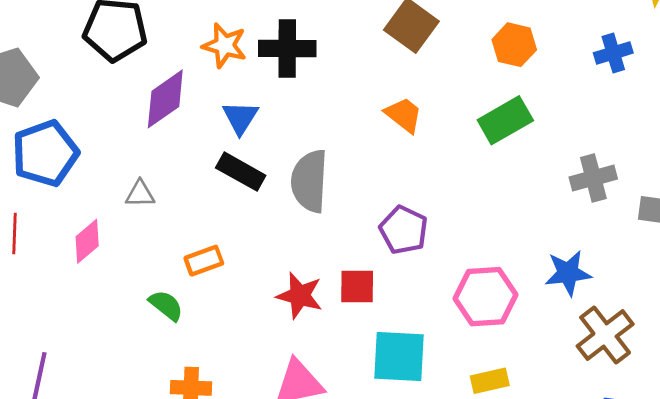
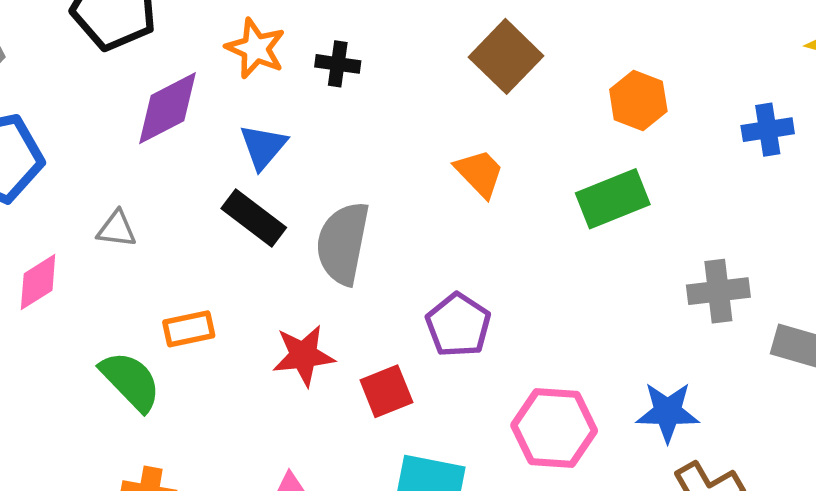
black cross: (287, 48) -> (338, 64), size x0.6
red square: (357, 287) -> (386, 391), turned -30
red star: (300, 296) -> (303, 355), moved, turned -30
green semicircle: (166, 305) -> (131, 381), size x1.4

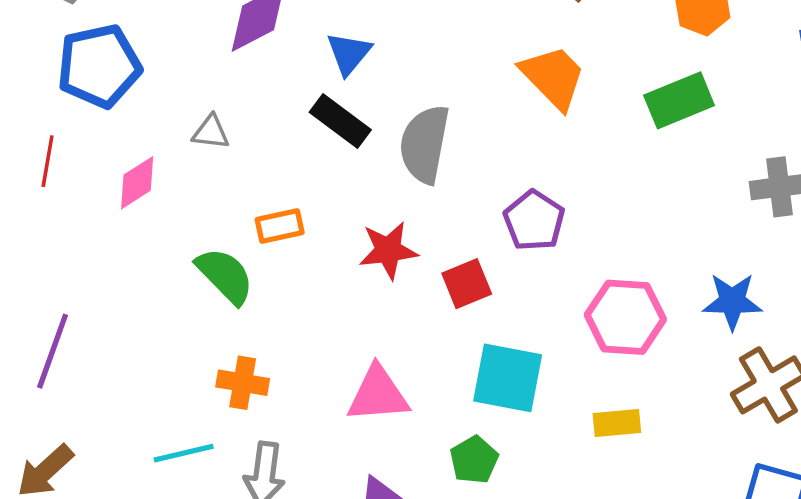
orange trapezoid: (479, 173) -> (553, 77), size x1.4

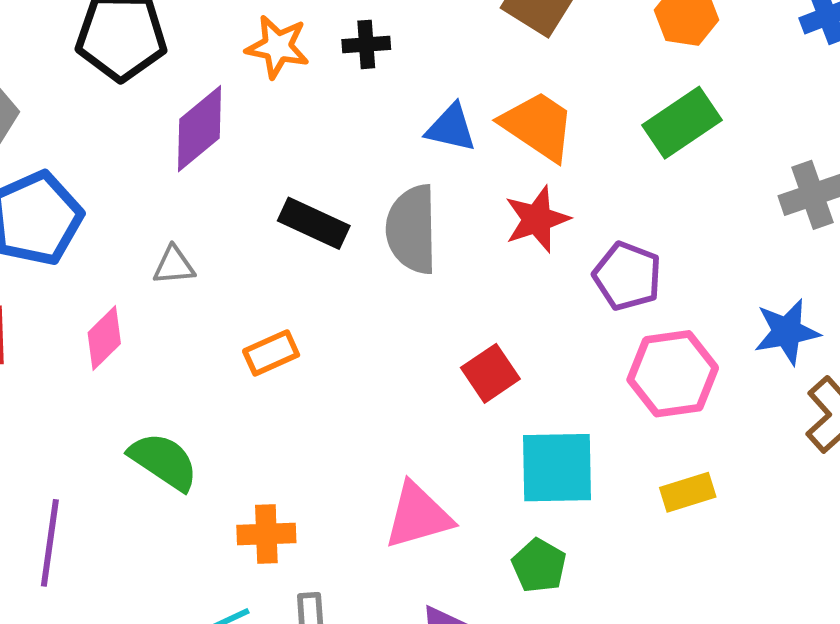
blue triangle: (349, 53) -> (451, 128), moved, turned -45
purple pentagon: (534, 221) -> (627, 276), moved
red star: (388, 250) -> (537, 219), moved
green semicircle: (225, 276) -> (164, 461), moved

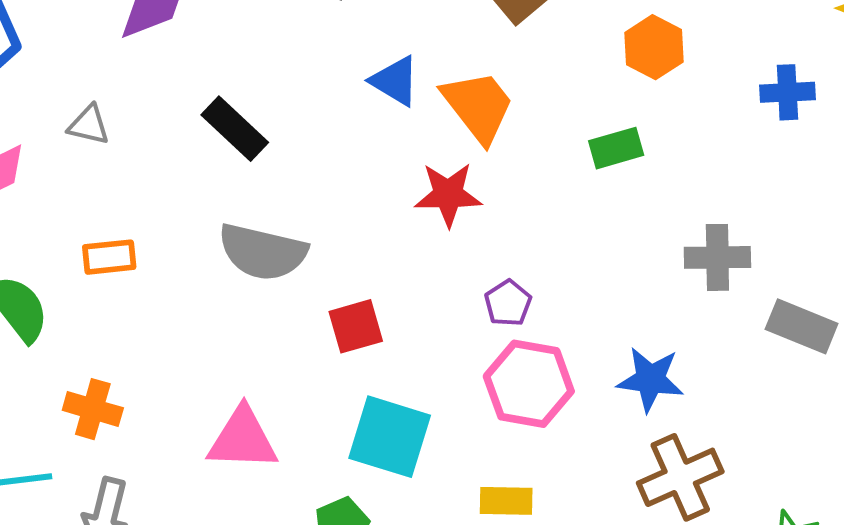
green rectangle: (682, 123) -> (616, 148), size x0.7
gray semicircle: (412, 229) -> (263, 252), moved, turned -94
purple pentagon: (627, 276) -> (508, 303), moved, size x0.7
orange rectangle: (271, 353) -> (109, 257), moved

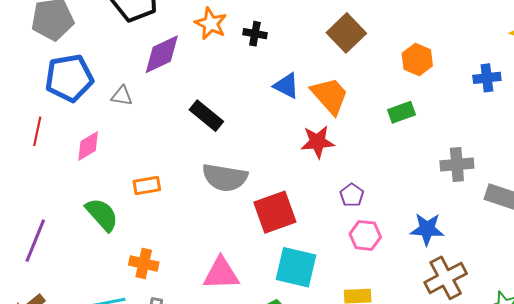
gray triangle: (89, 125) -> (122, 96), moved
red square: (356, 326) -> (275, 212), size x1.5
pink hexagon: (529, 384) -> (365, 235), size x0.7

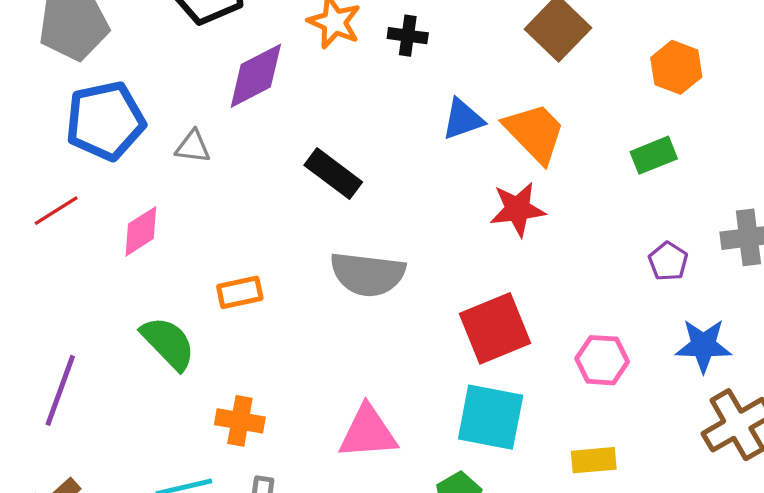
blue triangle: (286, 86) -> (463, 119), turned -44
red line: (37, 131) -> (56, 211), turned 48
purple pentagon: (352, 195) -> (668, 261), moved
red square: (275, 212) -> (495, 328), moved

